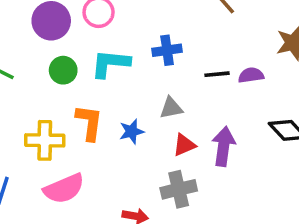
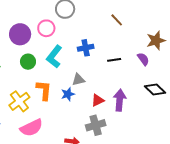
cyan L-shape: (110, 63) -> (54, 57), turned -55
purple semicircle: (251, 75) -> (143, 59), moved, turned 64
gray triangle: (171, 108) -> (78, 80), moved
yellow cross: (45, 140) -> (19, 101), turned -35

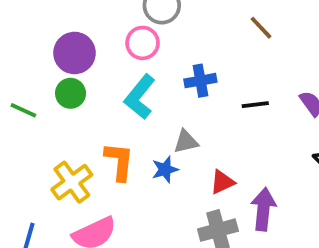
pink circle: (46, 28) -> (143, 43), moved
green circle: (28, 62) -> (71, 93), moved
purple arrow: (120, 100) -> (263, 209), moved

